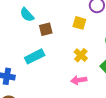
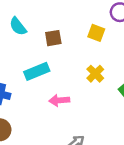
cyan semicircle: (27, 15) -> (18, 26), moved
pink arrow: (79, 80) -> (59, 100), moved

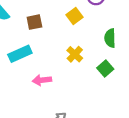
yellow square: (96, 33) -> (74, 16), turned 35

